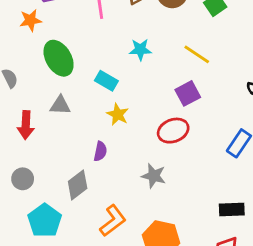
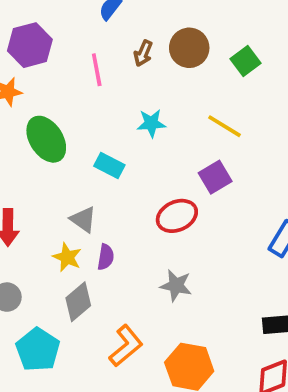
gray triangle: (60, 105) -> (83, 219), moved, turned 35
yellow star: (118, 114) -> (67, 257), moved
red ellipse: (173, 131) -> (177, 216), moved

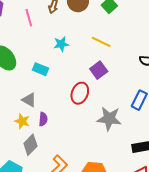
red ellipse: (177, 216) -> (80, 93), turned -40
gray star: (176, 286) -> (109, 119), moved, size x1.4

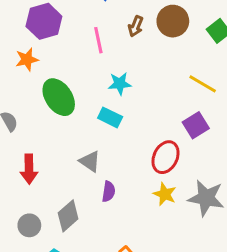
cyan star: (61, 44) -> (120, 84), moved
yellow star: (22, 121) -> (165, 194), moved
gray diamond: (30, 145) -> (68, 216), moved

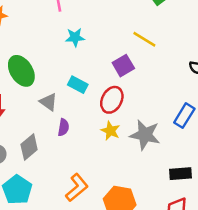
green ellipse: (59, 97) -> (21, 71), moved
cyan rectangle: (110, 117) -> (78, 85), moved
purple square: (196, 125) -> (123, 66), moved

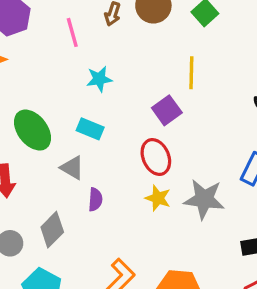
yellow line: (144, 39) -> (191, 73), turned 65
cyan rectangle: (78, 85) -> (90, 129), moved
red ellipse: (112, 100) -> (156, 157), turned -45

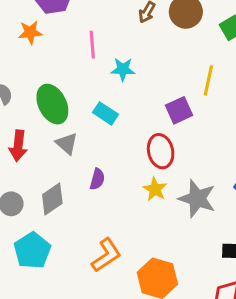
pink line: (72, 32) -> (92, 45), moved
gray triangle: (72, 168) -> (67, 144), moved

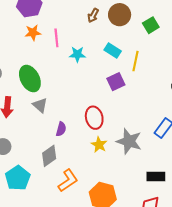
orange star: (30, 32) -> (33, 33), moved
cyan rectangle: (105, 113) -> (113, 51), moved
red ellipse: (161, 151) -> (94, 118), moved
yellow star: (155, 189) -> (99, 145), moved
gray diamond: (52, 199) -> (49, 156), moved

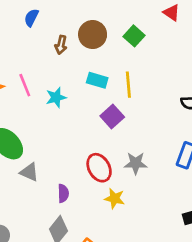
gray star: (129, 141) -> (136, 163), moved, size x0.7

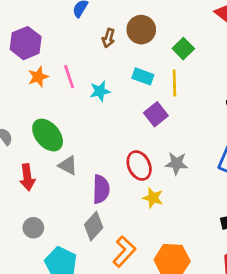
green square: (134, 36) -> (183, 49), moved
purple semicircle: (63, 193) -> (101, 189), size x1.5

